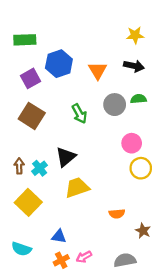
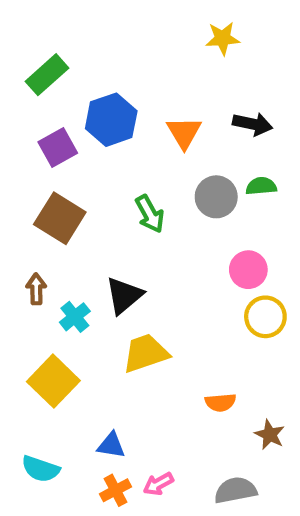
yellow star: (135, 35) -> (223, 38), moved
green rectangle: (25, 40) -> (47, 75), turned -40
brown arrow: (19, 166) -> (36, 289), moved

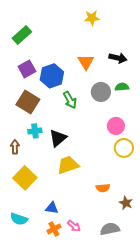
yellow star: (223, 38) -> (92, 18), moved
blue hexagon: (111, 120) -> (52, 76), moved
brown arrow: (36, 289) -> (15, 147), moved
cyan cross: (75, 317) -> (35, 131), moved, turned 32
pink arrow: (158, 484) -> (74, 226), turned -112

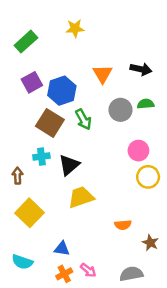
yellow star: (92, 18) -> (75, 28), moved
brown square: (28, 102) -> (50, 123), moved

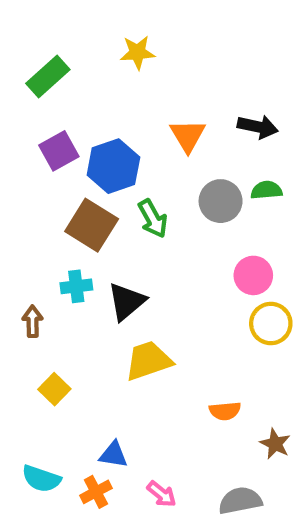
yellow square: (30, 213) -> (54, 389), size x0.6
orange cross: (64, 274) -> (96, 492), moved

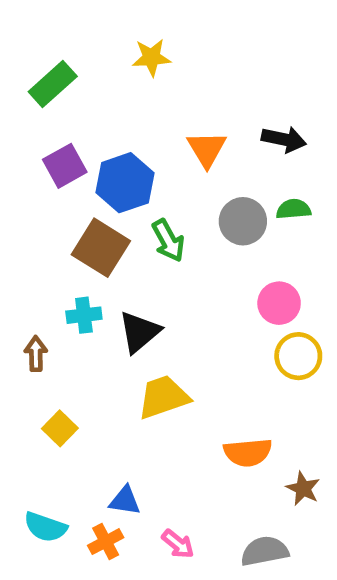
orange semicircle: (225, 411) -> (248, 452), size x1.4

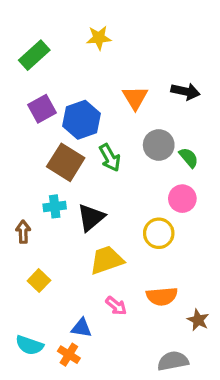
green semicircle: (293, 209) -> (189, 158), moved, turned 55
yellow circle: (298, 356) -> (159, 233), moved
orange cross: (106, 542) -> (69, 355), turned -30
pink arrow: (178, 544) -> (116, 306), moved

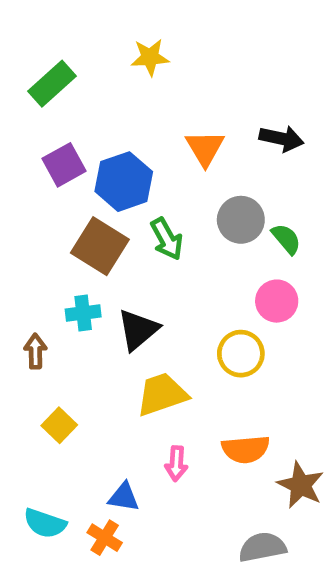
pink arrow: (116, 306) -> (176, 464), turned 55
brown star: (198, 320) -> (301, 485), size x1.4

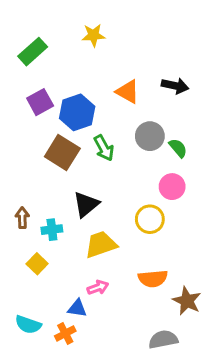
orange triangle: (205, 148) -> (128, 92), turned -30
cyan cross: (83, 313) -> (52, 230), moved
pink arrow: (176, 464) -> (98, 287), moved, turned -114
orange cross: (105, 538) -> (65, 333), turned 30

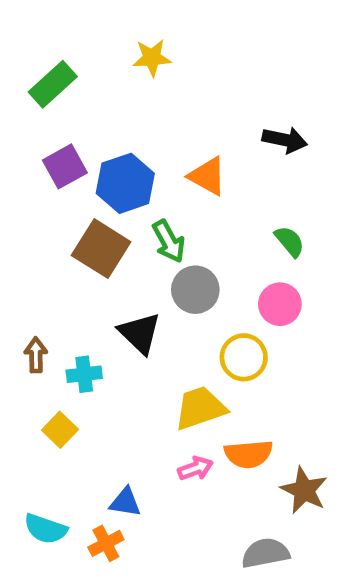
orange triangle: (128, 92) -> (207, 176), moved
gray circle: (150, 136) -> (195, 290), moved
black triangle: (86, 204) -> (140, 333), turned -36
yellow trapezoid: (101, 244) -> (200, 408), moved
pink arrow: (98, 287) -> (195, 468), moved

